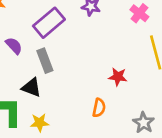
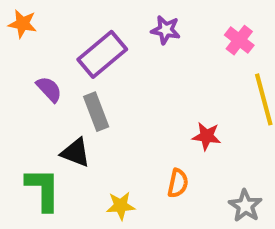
yellow star: (40, 123) -> (121, 206), moved

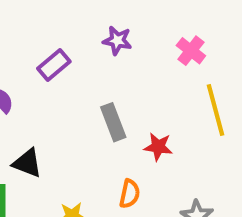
purple rectangle: (102, 54) -> (54, 65), size x0.7
gray rectangle: (96, 112) -> (113, 122), moved

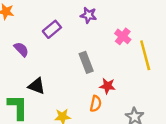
pink cross: (191, 51) -> (123, 36), moved
red star: (158, 147) -> (107, 86), moved

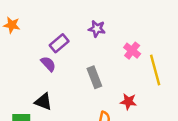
purple semicircle: (21, 49) -> (48, 64), moved
red star: (107, 86) -> (128, 102), moved

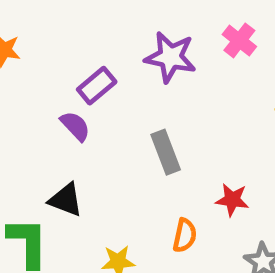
purple star: (97, 29) -> (170, 57), size x1.5
pink cross: (132, 51) -> (239, 40), moved

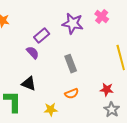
red star: (232, 200) -> (107, 90), moved
orange semicircle: (185, 235) -> (72, 94), moved, turned 56

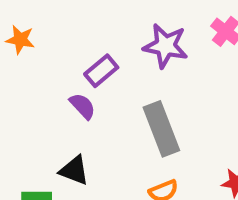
gray rectangle: (71, 64) -> (161, 129), size x1.4

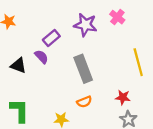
black triangle: (74, 170) -> (18, 65), moved

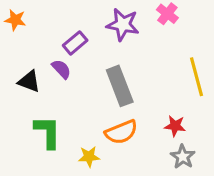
orange semicircle: (84, 102) -> (121, 132), size x1.5
green L-shape: (19, 111) -> (48, 132), moved

